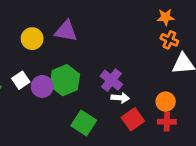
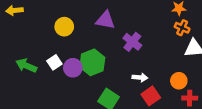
purple triangle: (66, 31) -> (105, 20), moved
purple cross: (111, 80) -> (132, 42), moved
red cross: (167, 122) -> (190, 98), moved

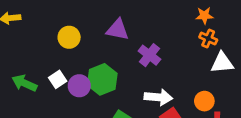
white arrow: (140, 77) -> (158, 97), size x1.5

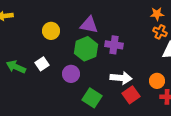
purple cross: (149, 55) -> (114, 45), turned -30
green hexagon: (102, 79) -> (86, 49), moved
purple circle: (79, 86) -> (71, 74), moved

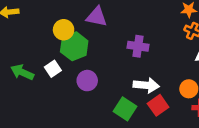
purple triangle: (89, 25) -> (97, 17), moved
green hexagon: (86, 49) -> (74, 46), moved
green square: (92, 98) -> (125, 109), moved

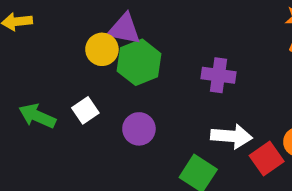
purple triangle: (97, 17) -> (124, 29), moved
green hexagon: (74, 46) -> (139, 62), moved
red square: (158, 105) -> (267, 158), moved

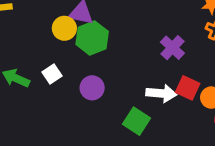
purple cross: (219, 75) -> (172, 48), moved, turned 35
red square: (267, 158) -> (188, 88), moved, turned -30

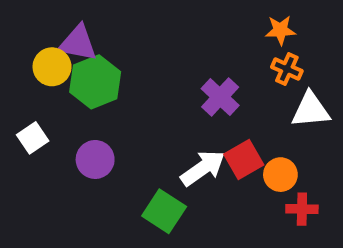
red square: (188, 88) -> (244, 159), turned 35
white arrow: (161, 93) -> (203, 168), turned -40

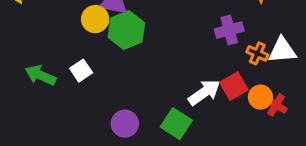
orange cross: (287, 69) -> (257, 53), moved
purple cross: (220, 97) -> (229, 30), moved, turned 32
purple circle: (95, 159) -> (125, 124), moved
red cross: (302, 209) -> (276, 105), moved, turned 30

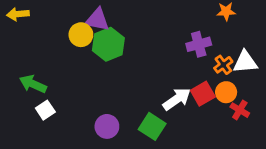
orange cross: (257, 53) -> (223, 65), turned 30
white square: (81, 71) -> (45, 110), moved
orange circle: (260, 97) -> (226, 92), moved

